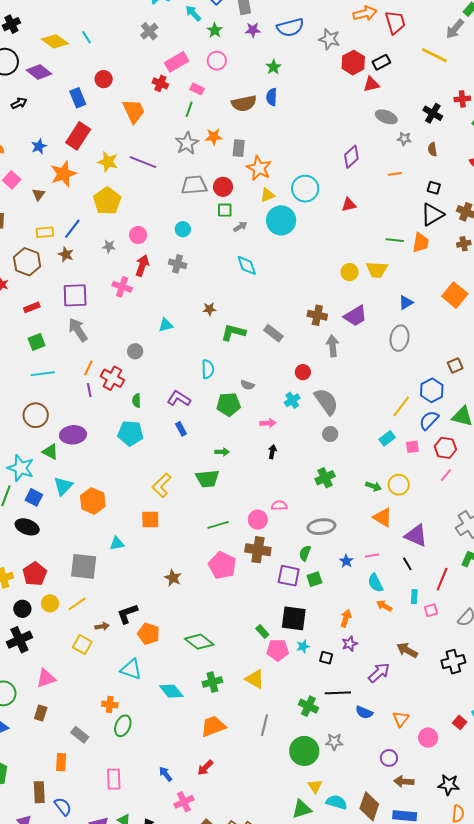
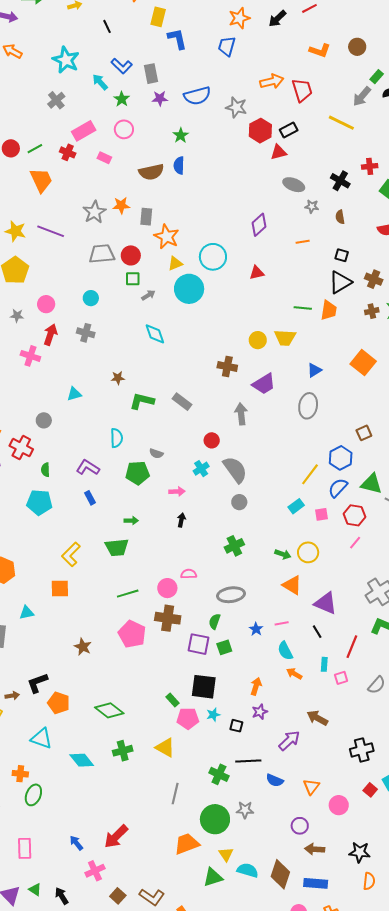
green line: (189, 109) -> (35, 149), moved, turned 42
brown cross: (317, 315) -> (227, 367), moved
black cross: (453, 662) -> (362, 750), moved
orange trapezoid: (213, 726) -> (187, 844), moved
red arrow: (205, 768) -> (116, 836), size x1.5

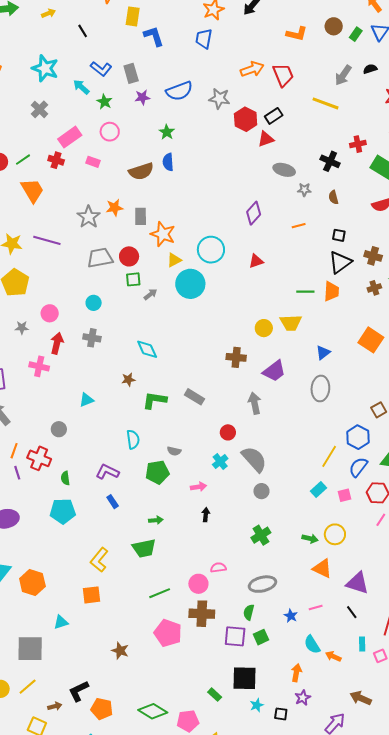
green rectangle: (377, 77) -> (356, 34), moved
cyan diamond: (155, 334) -> (147, 349), moved
cyan semicircle: (285, 651) -> (312, 645), moved
pink pentagon: (188, 718) -> (188, 721), moved

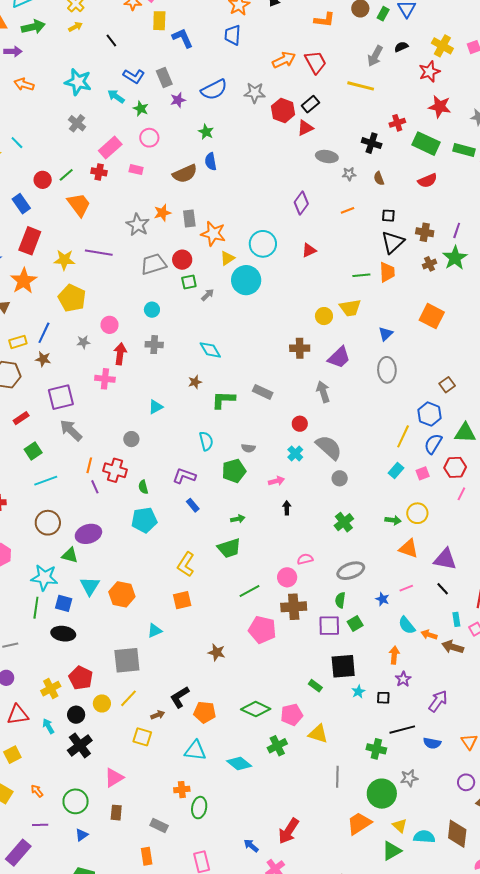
brown arrow: (361, 698) -> (453, 647), moved

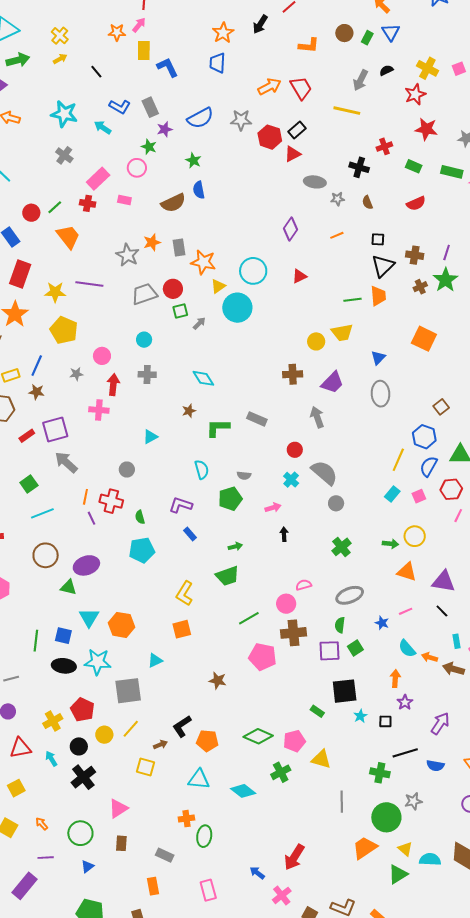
green star: (141, 109) -> (149, 147), moved
green rectangle: (426, 144) -> (414, 166), size x0.6
red rectangle: (21, 418) -> (27, 436), moved
cyan star: (44, 577) -> (98, 662), moved

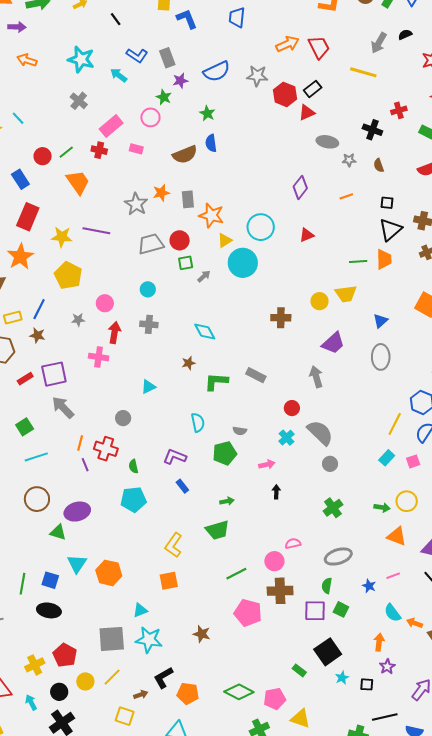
brown cross: (293, 374) -> (281, 318), moved
green square: (355, 648) -> (341, 609), turned -35
cyan star: (98, 662) -> (149, 640), moved
black square: (345, 691) -> (328, 652), turned -32

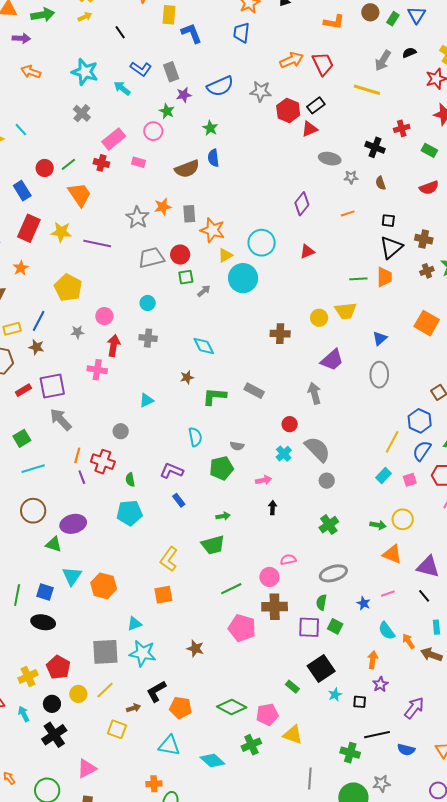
yellow star: (62, 237) -> (61, 232), moved
orange star: (20, 257) -> (21, 268), size x0.6
orange arrow: (414, 623) -> (408, 641), turned 35

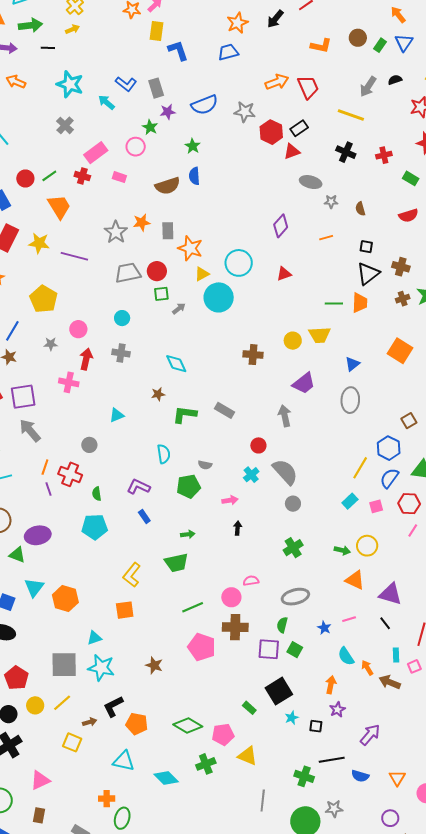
black line: (120, 32) -> (48, 48), moved, turned -56
blue trapezoid: (241, 33) -> (228, 52), turned 65
black cross: (375, 147) -> (346, 152), moved

